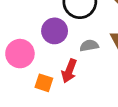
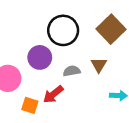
red arrow: (69, 71) -> (53, 94), turned 30

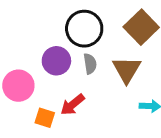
brown triangle: (99, 65) -> (127, 70), size x1.5
gray semicircle: (72, 71) -> (90, 64), moved, turned 91

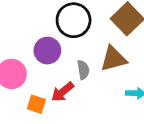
gray semicircle: (90, 64) -> (83, 70), moved
brown triangle: (127, 70) -> (113, 59), turned 44

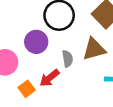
orange square: (36, 104) -> (27, 89), turned 35

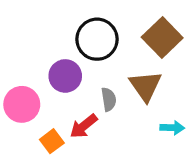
brown triangle: (94, 49) -> (145, 86), turned -50

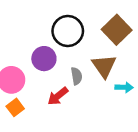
cyan arrow: (172, 128) -> (124, 87), moved
orange square: (52, 141) -> (15, 107), moved

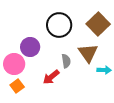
purple circle: (44, 59) -> (30, 47), moved

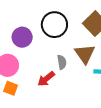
purple circle: (30, 47) -> (22, 37), moved
orange square: (17, 86) -> (11, 88), turned -32

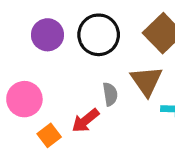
purple circle: (22, 37) -> (47, 35), moved
orange square: (11, 88) -> (49, 135), moved, turned 32

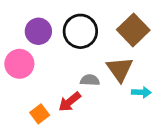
gray semicircle: (110, 94) -> (90, 80), turned -78
pink circle: (24, 99) -> (19, 64), moved

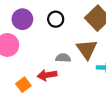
black circle: (80, 31) -> (56, 19), size x0.6
red arrow: (70, 102) -> (47, 75), turned 30

